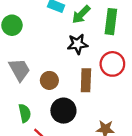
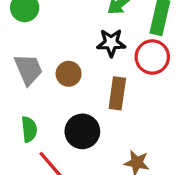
red circle: (112, 64) -> (152, 57), moved
brown circle: (49, 80) -> (69, 74), moved

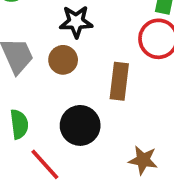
black star: (111, 43) -> (76, 22), moved

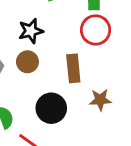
brown star: (143, 160) -> (100, 100), moved

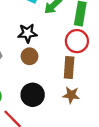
brown circle: (27, 62) -> (30, 56), moved
brown rectangle: (73, 68) -> (69, 67), moved

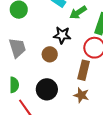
black star: (27, 33) -> (62, 35), moved

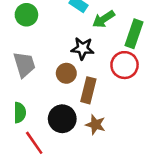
brown rectangle: (84, 70) -> (88, 90), moved
brown star: (81, 95) -> (96, 125), moved

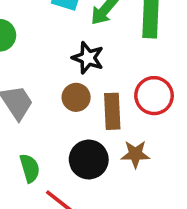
black star: (83, 48) -> (88, 58), turned 30
red circle: (125, 65) -> (154, 96), moved

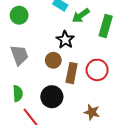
brown star: (135, 154) -> (92, 112), moved

